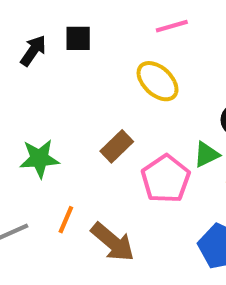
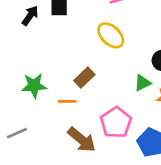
pink pentagon: (166, 179) -> (116, 123), moved
orange line: (66, 220) -> (67, 101), moved, turned 66

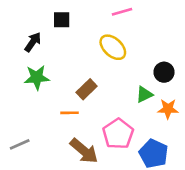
black arrow: (30, 16) -> (33, 42), moved
green star: (34, 86) -> (37, 77), moved

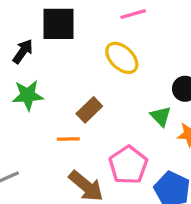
black square: (62, 20) -> (59, 24), size x1.6
green triangle: (144, 94) -> (161, 116), turned -48

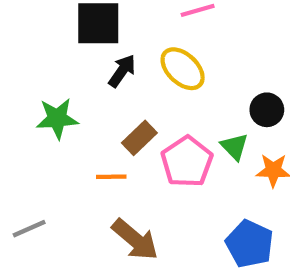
black arrow: (23, 51) -> (122, 71), moved
pink pentagon: (128, 165) -> (187, 162), moved

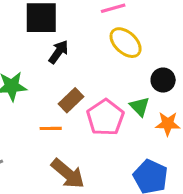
yellow ellipse: (183, 69) -> (126, 43), moved

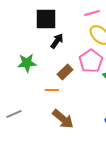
pink pentagon: (105, 117) -> (91, 61), moved

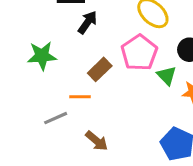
gray line: (14, 114) -> (56, 118), moved
brown arrow: (63, 119) -> (97, 141), size x0.7

